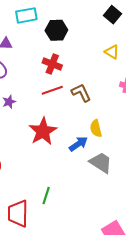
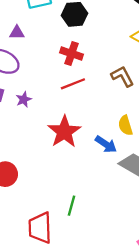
brown L-shape: (81, 93) -> (122, 76), moved
blue arrow: (78, 144) -> (106, 144), turned 72

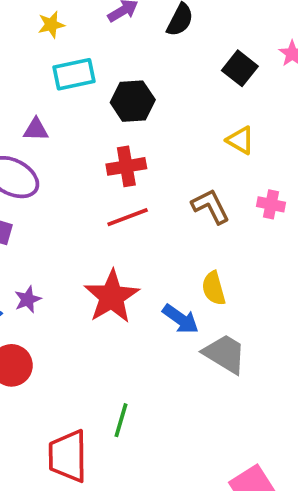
red cross: (72, 53) -> (126, 166), turned -30
purple star: (24, 99) -> (28, 299), moved

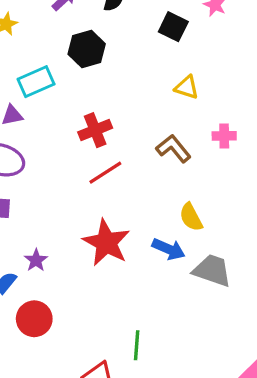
cyan rectangle: (74, 74) -> (36, 82), moved
black hexagon: (133, 101) -> (87, 49), moved

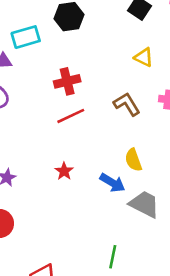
red star: (106, 243) -> (64, 171), size x0.5
green line: (137, 345) -> (113, 257), moved

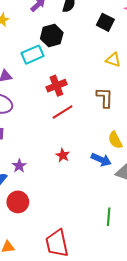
cyan rectangle: (26, 37) -> (33, 55), moved
brown L-shape: (127, 104) -> (105, 98), turned 40

